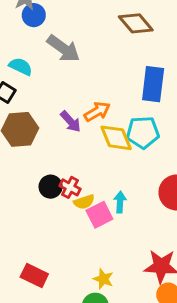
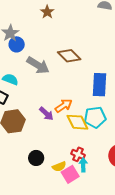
brown diamond: (136, 23) -> (69, 56), moved
red cross: (70, 187) -> (78, 154), moved

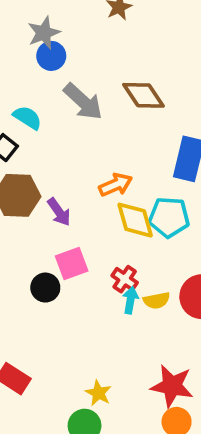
purple arrow: (46, 114) -> (59, 212), moved
black circle: (36, 158) -> (45, 288), moved
yellow semicircle: (59, 167) -> (157, 300), moved
pink square: (70, 174) -> (72, 264), moved

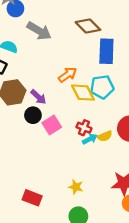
brown diamond: (143, 95) -> (88, 26), moved
black circle: (45, 288) -> (33, 115), moved
cyan arrow: (130, 300) -> (90, 139), turned 64
yellow star: (98, 393) -> (76, 187), moved

